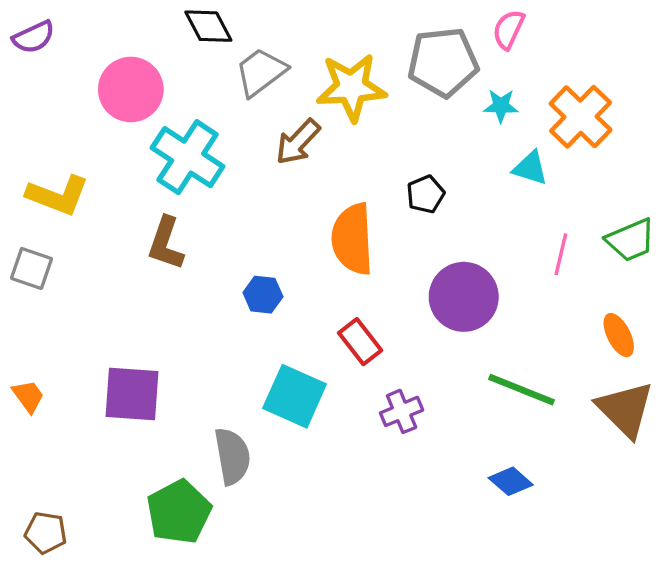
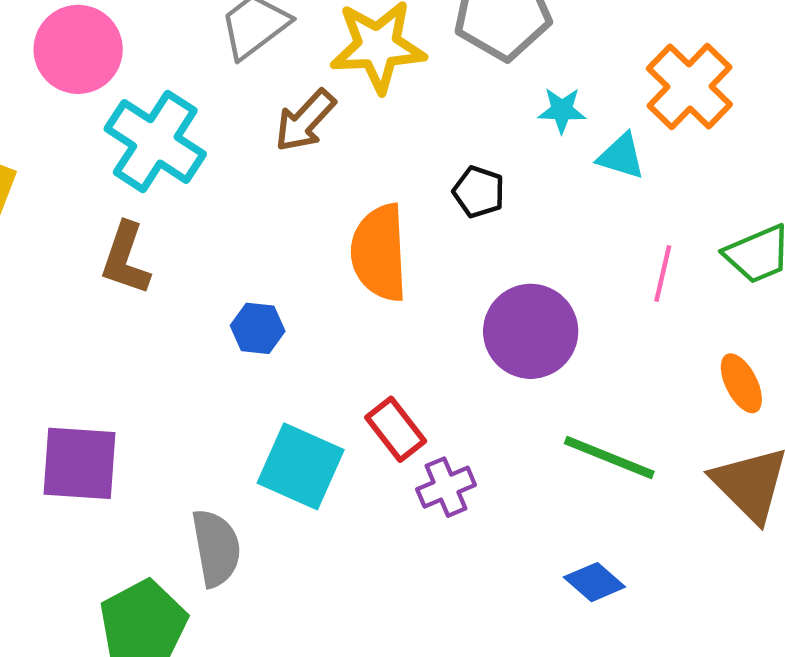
cyan star: (501, 106) -> (562, 110), moved
black pentagon: (426, 194) -> (479, 192), turned -30
red rectangle: (360, 342) -> (396, 429), moved

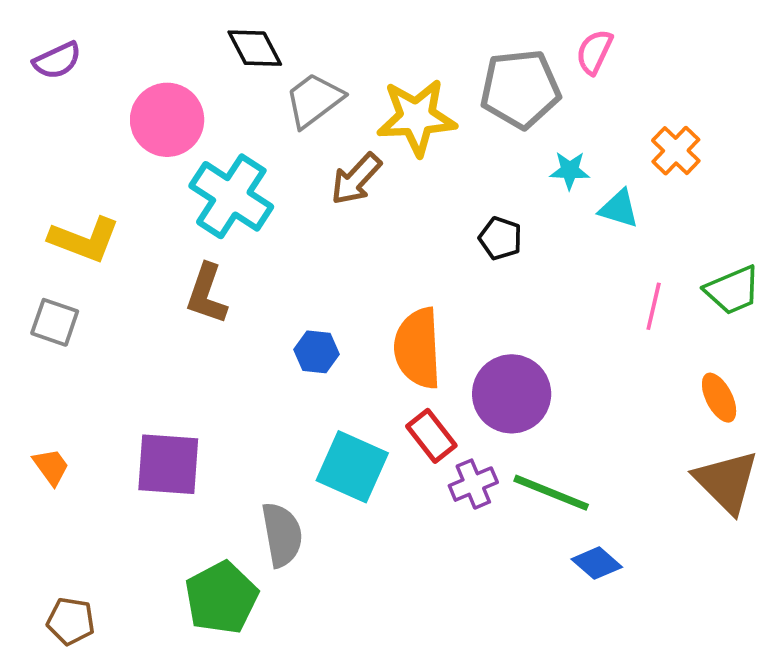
orange cross: (689, 87) -> (676, 151), size x0.7
orange semicircle: (379, 253) -> (418, 348), moved
purple circle: (531, 331) -> (512, 394), moved
green line: (609, 457) -> (551, 493), moved

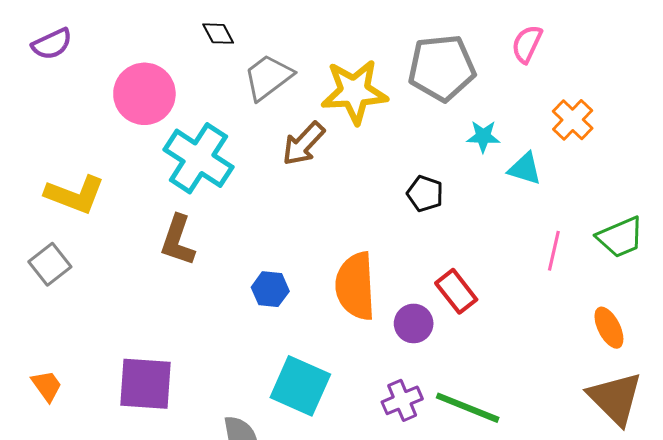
black diamond: (255, 48) -> (218, 34), size x0.7
pink semicircle: (594, 52) -> (527, 44), moved
gray square: (55, 322) -> (50, 264), turned 33
purple circle: (512, 394) -> (414, 323), moved, size x0.6
red rectangle: (431, 436) -> (456, 291), moved

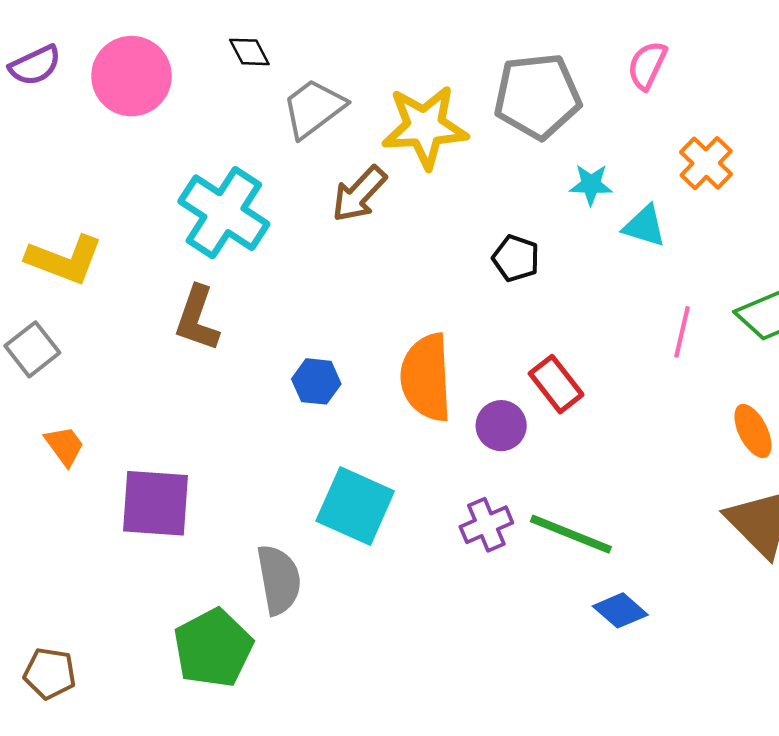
pink circle: (144, 94) -> (131, 76), moved
orange trapezoid: (47, 386) -> (64, 446), moved

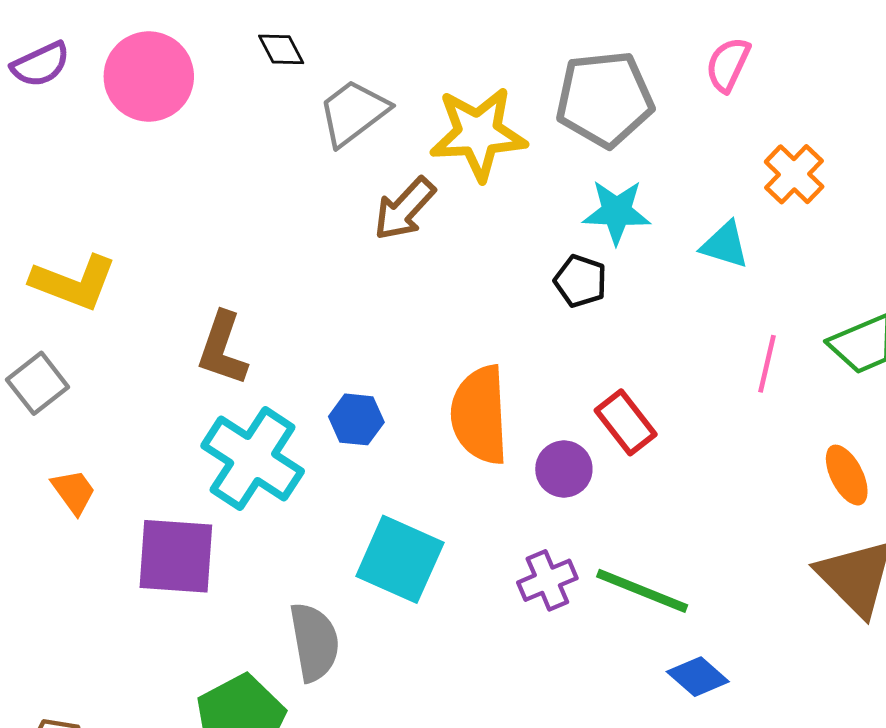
cyan star: (591, 185) -> (617, 212), moved, size x1.4
cyan cross: (224, 213) -> (253, 458), moved

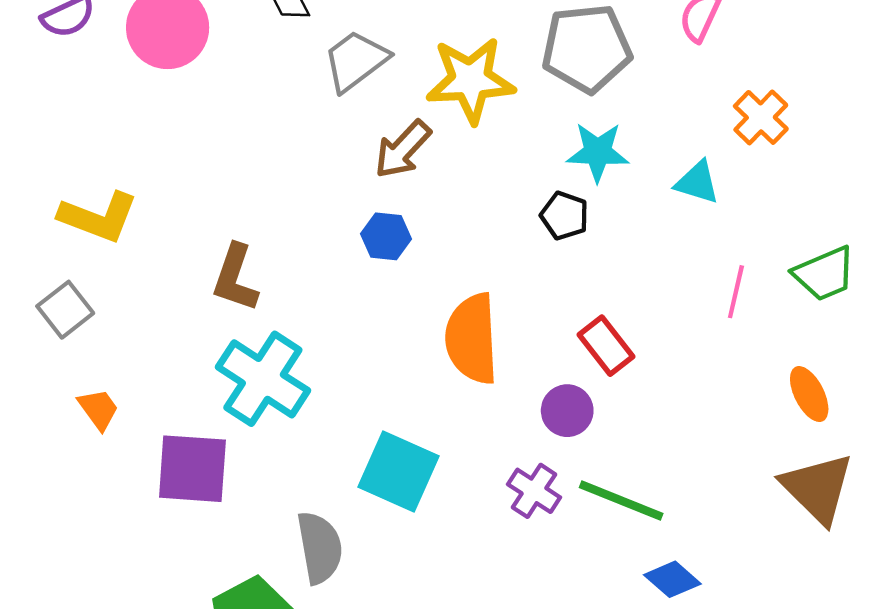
blue hexagon: (356, 419) -> (386, 236), moved
purple circle: (564, 469) -> (567, 411), moved
purple cross: (547, 580) -> (534, 491), turned -34

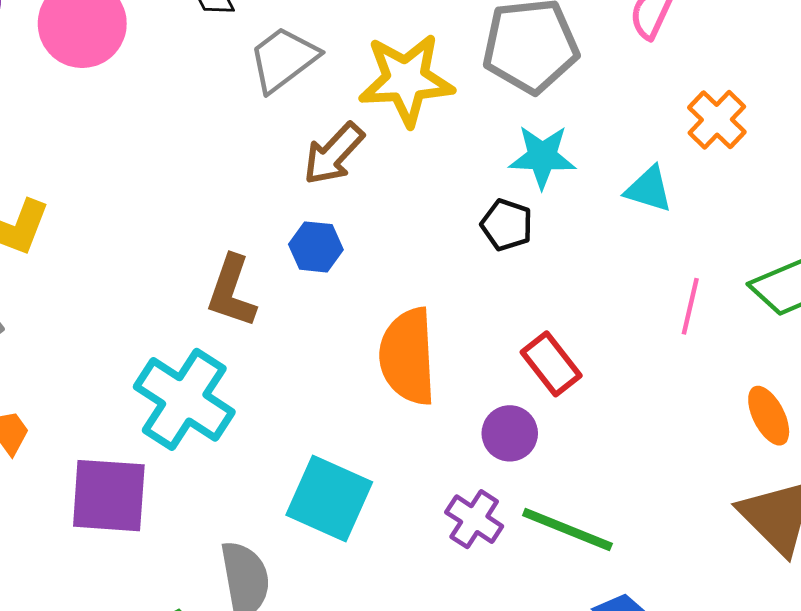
brown L-shape: (235, 278) -> (232, 291), moved

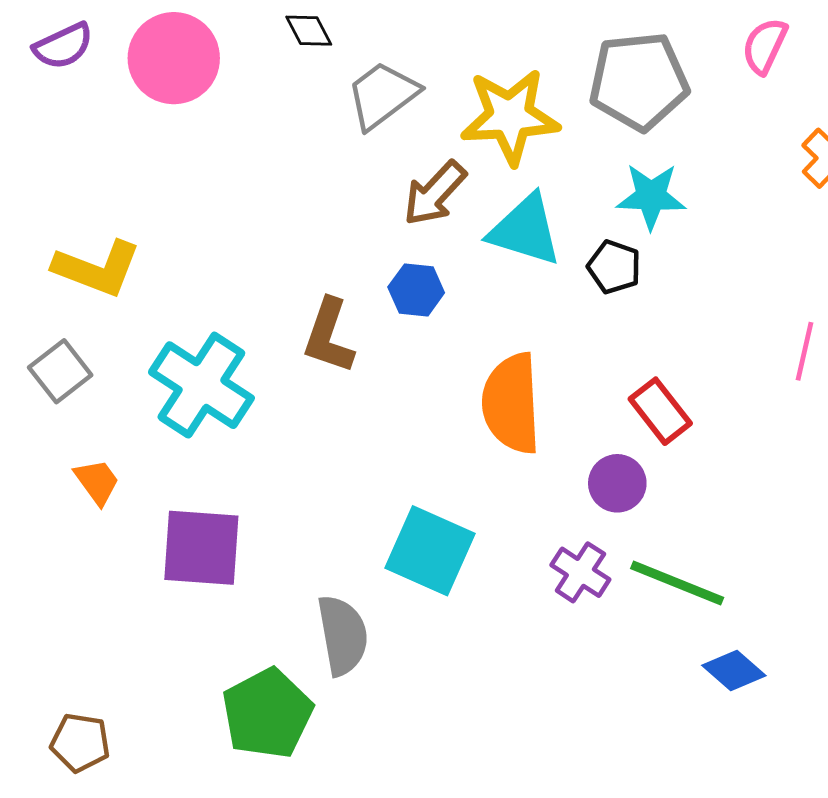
cyan triangle: (649, 189) -> (525, 230), moved, size x1.5
cyan cross: (184, 399) -> (201, 385), moved

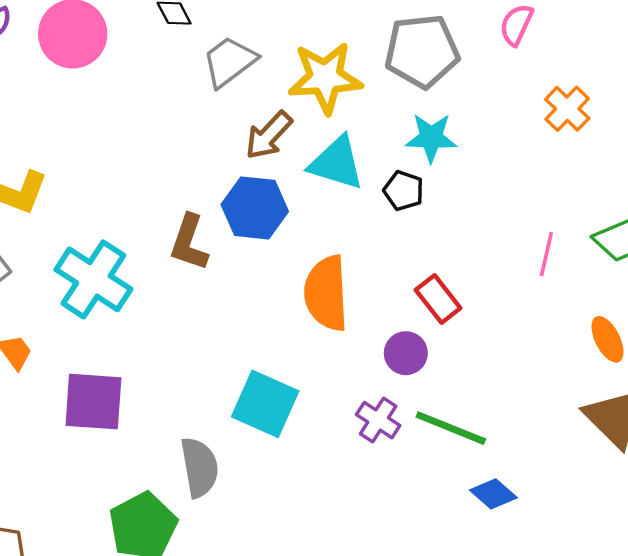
blue hexagon: (416, 290) -> (255, 208), size x1.6

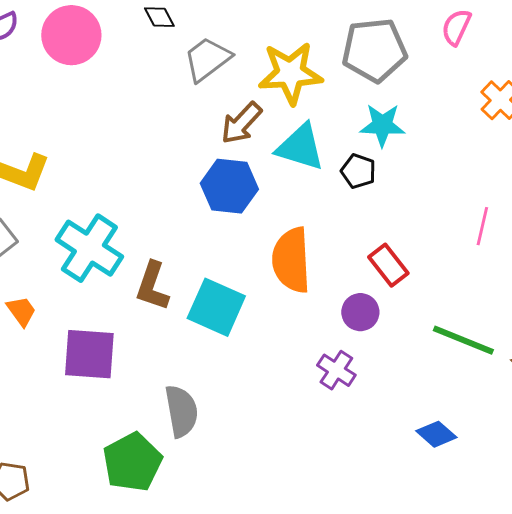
brown L-shape: (189, 243) -> (152, 286), moved
cyan square: (265, 404) -> (216, 307), moved
green line: (451, 428) -> (463, 340), moved

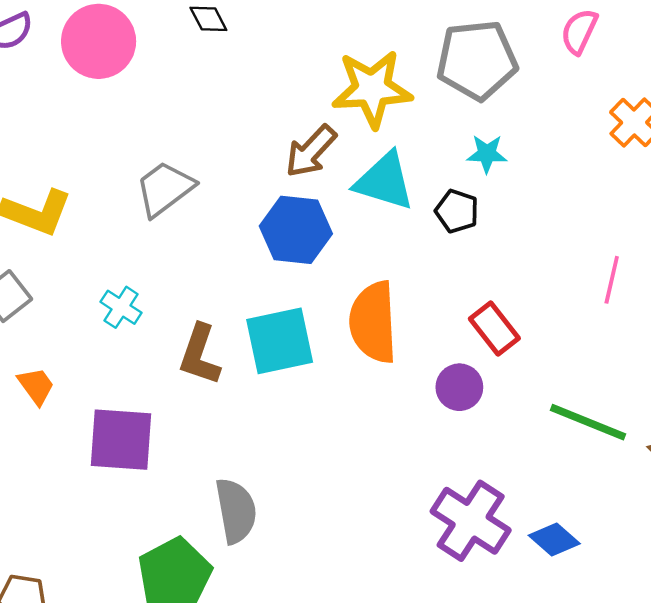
gray trapezoid: (207, 59) -> (165, 189), moved
cyan star: (382, 125) -> (487, 154), size x0.7
cyan cross: (89, 248) -> (121, 307), size x0.5
cyan square: (216, 307) -> (280, 341), moved, turned -36
purple cross: (336, 370) -> (471, 521), moved, size x1.6

